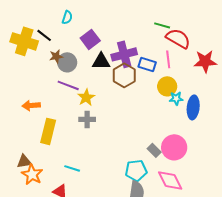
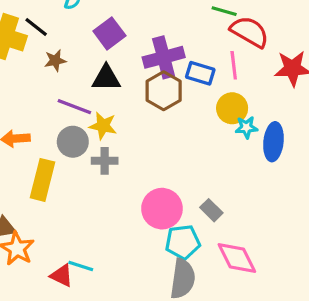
black triangle: (101, 61) -> (106, 78), moved
gray circle: (67, 62) -> (73, 142), moved
yellow star: (86, 97) -> (103, 126), turned -30
pink circle: (174, 147) -> (162, 209), moved
cyan line: (72, 168) -> (81, 266), moved

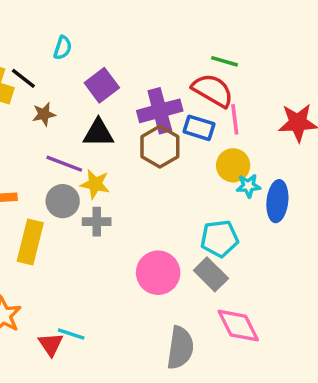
red semicircle: (250, 32) -> (213, 90), moved
gray rectangle: (211, 210) -> (211, 274), size x1.4
cyan pentagon: (183, 242) -> (219, 239), moved
red triangle: (62, 276) -> (51, 344), turned 30

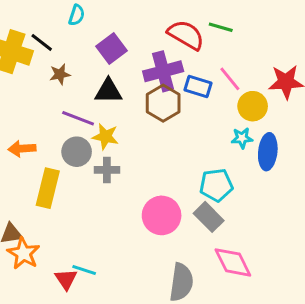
red semicircle: (213, 90) -> (186, 35), moved
pink line: (235, 119) -> (230, 79), turned -32
yellow circle: (233, 165) -> (253, 106), moved

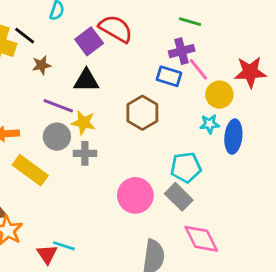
red semicircle: (186, 35) -> (116, 29), moved
purple cross: (163, 71) -> (182, 51), moved, size x0.7
brown hexagon: (163, 103) -> (142, 113), moved
yellow rectangle: (48, 188) -> (30, 170), turned -68

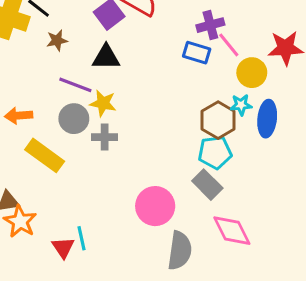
brown hexagon: (142, 113) -> (218, 120), moved
pink circle: (135, 195) -> (155, 206), moved
cyan line: (64, 246) -> (82, 238), turned 60

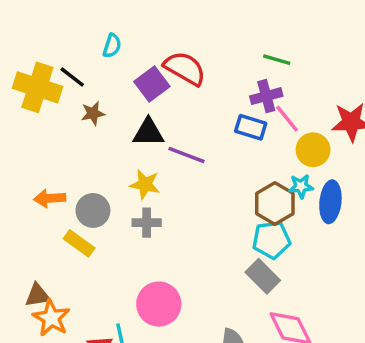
purple line: (75, 85) -> (187, 155), moved
gray circle: (74, 119) -> (93, 210), moved
yellow rectangle: (45, 155) -> (79, 243), size x0.7
pink circle: (155, 206) -> (159, 304), moved

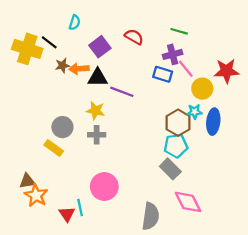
red semicircle: (185, 68) -> (134, 37), moved, size x0.7
orange arrow: (50, 198) -> (79, 69), moved

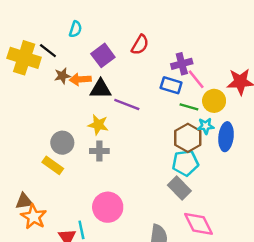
green line: (179, 31) -> (189, 107), moved
red semicircle: (134, 37) -> (140, 45), turned 90

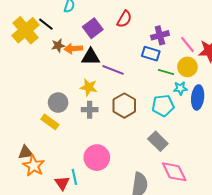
yellow cross: (24, 58) -> (25, 30), turned 32
pink line: (196, 79) -> (187, 44), moved
brown hexagon: (188, 138) -> (124, 106), moved
cyan pentagon: (185, 163) -> (163, 106), moved

